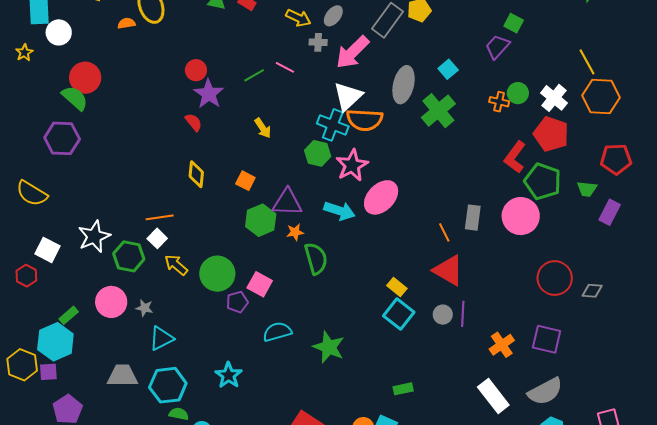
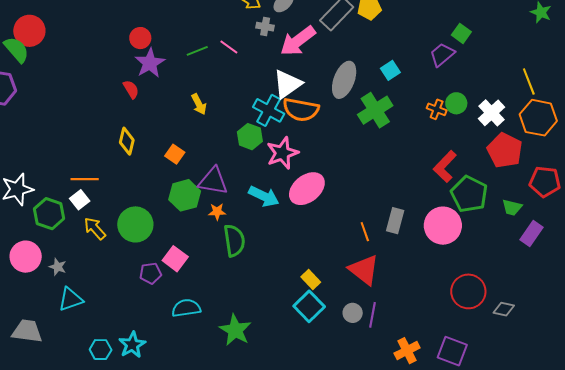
red pentagon: (551, 134) -> (505, 150), moved
green circle: (217, 274) -> (135, 224), moved
cyan hexagon: (168, 385) -> (101, 350), moved, size x0.6

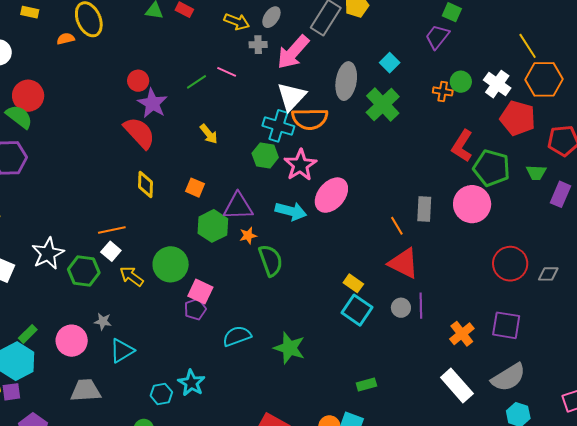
red semicircle: (131, 89) -> (139, 133), size x1.8
pink circle: (26, 257) -> (72, 341), moved
pink square: (175, 259) -> (200, 292), moved

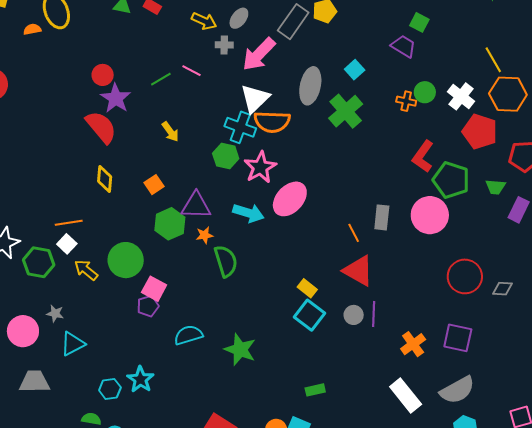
purple trapezoid: (437, 37) -> (404, 46), turned 80
orange square: (195, 188) -> (154, 185), turned 30

